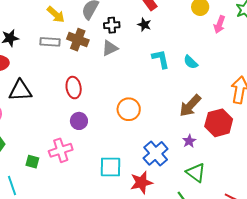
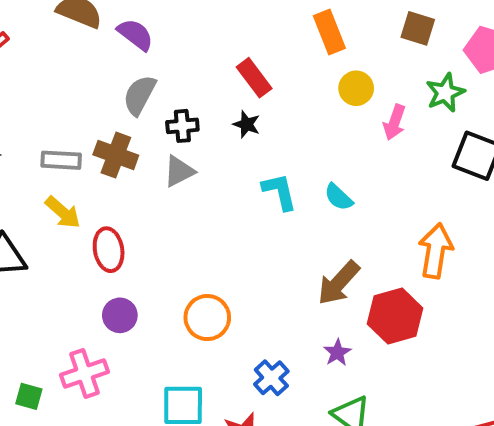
yellow arrow: (56, 14) -> (63, 212), moved
orange circle: (129, 109) -> (207, 318), moved
blue cross: (156, 153) -> (271, 378), size x0.7

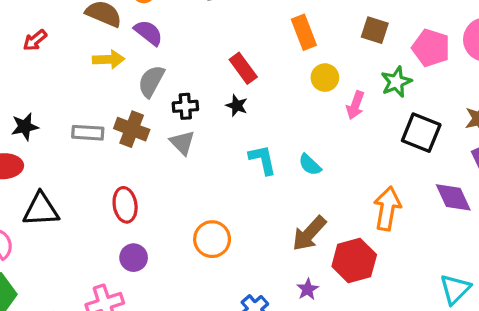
gray triangle: (179, 171) -> (182, 143), turned -48
yellow arrow: (63, 212) -> (109, 59), moved, turned -44
orange circle: (207, 318) -> (212, 239), moved

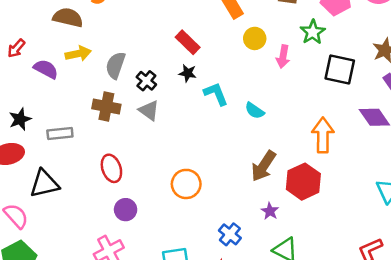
purple semicircle: (148, 33) -> (46, 69), moved
black cross: (185, 106) -> (146, 81), turned -36
gray rectangle: (88, 133) -> (60, 133), moved
cyan L-shape: (263, 160) -> (216, 94), moved

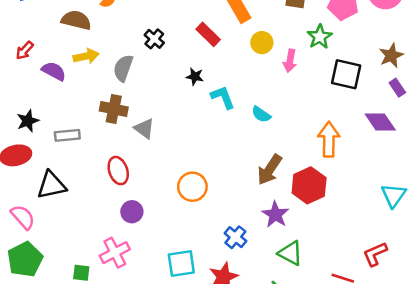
red rectangle: (188, 42) -> (208, 34), moved
black cross: (146, 81) -> (154, 39), moved
gray triangle: (149, 110) -> (144, 129), moved
purple star: (270, 211) -> (275, 215), size x1.5

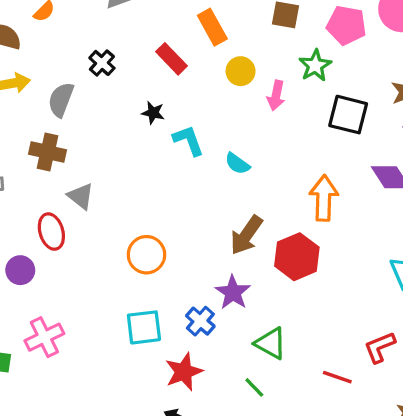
gray triangle: (144, 129) -> (81, 196), moved
purple circle: (132, 212) -> (20, 270), moved
purple star: (275, 215) -> (233, 292), moved
cyan square: (181, 264) -> (144, 327), moved

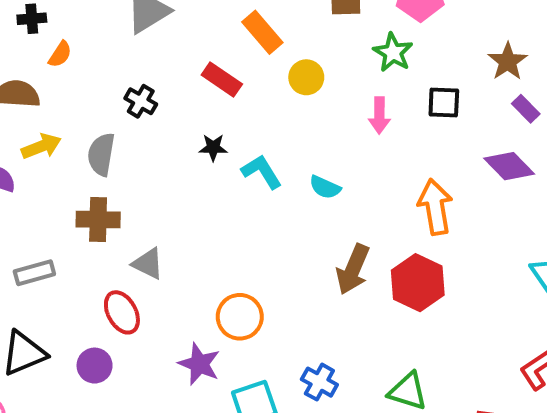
pink arrow: (276, 96) -> (379, 115), moved
black square: (348, 115) -> (444, 102), size x0.7
purple star: (233, 292) -> (199, 364), moved

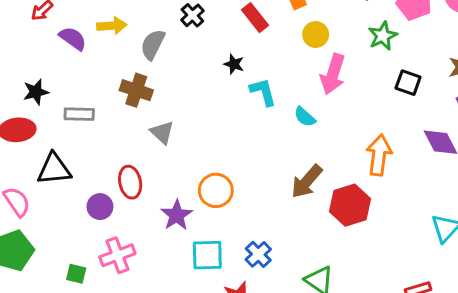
pink arrow: (379, 115) -> (333, 74), moved, size x1.5
red ellipse: (122, 312) -> (130, 182), moved
purple circle: (95, 366) -> (100, 207), moved

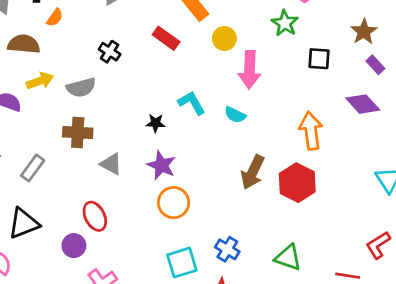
gray semicircle: (153, 44) -> (81, 88), turned -116
black star: (234, 64) -> (156, 123), moved
gray rectangle: (79, 114) -> (33, 168), turned -40
purple star: (177, 215) -> (161, 165), moved

